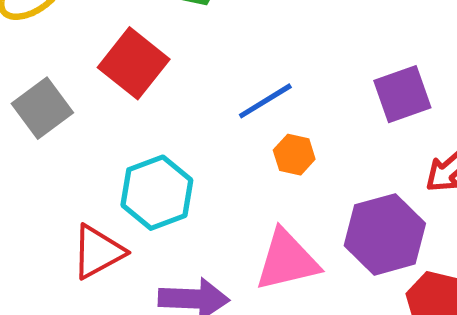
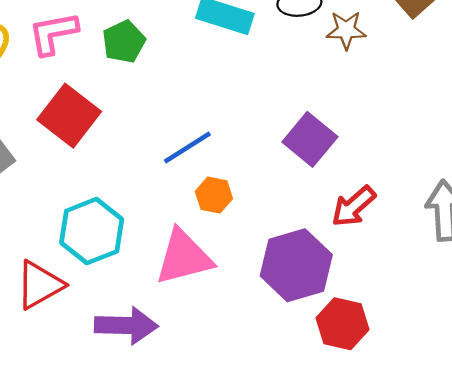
purple square: (402, 94) -> (310, 139), turned -30
pink triangle: (287, 260) -> (184, 257), moved

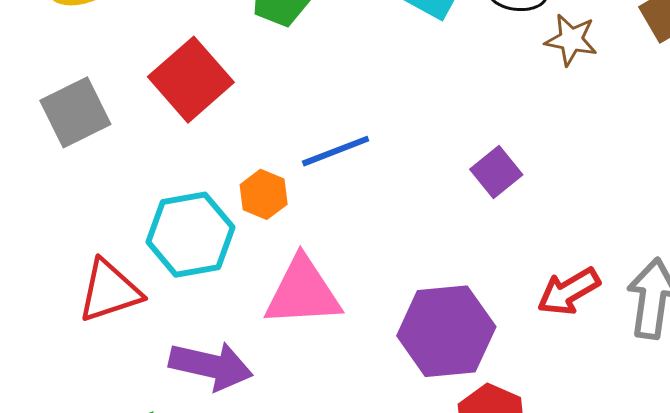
purple square: (310, 139) -> (496, 172), size x0.7
orange hexagon: (214, 195) -> (264, 194), moved
red arrow: (354, 206) -> (569, 291), moved

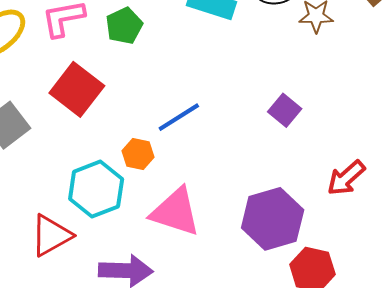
pink triangle: (303, 292) -> (176, 212), turned 32

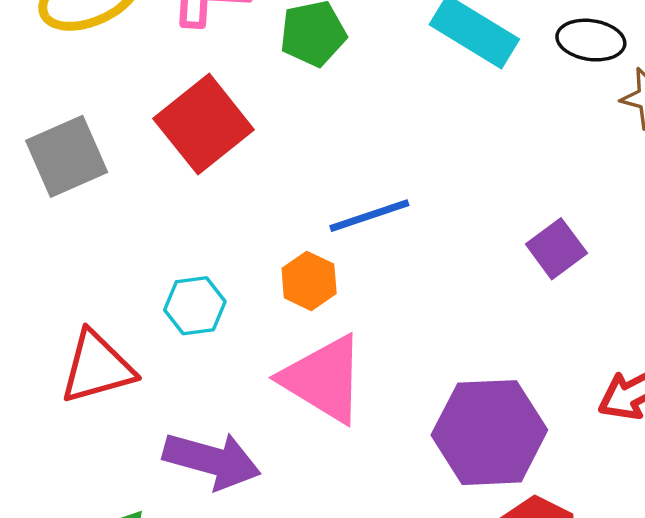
orange hexagon: (138, 154) -> (309, 281), moved
cyan hexagon: (96, 189) -> (195, 306), size x0.6

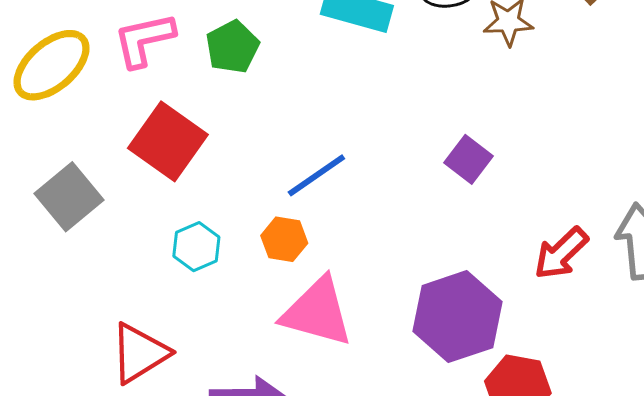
cyan hexagon: (195, 306) -> (196, 247), moved

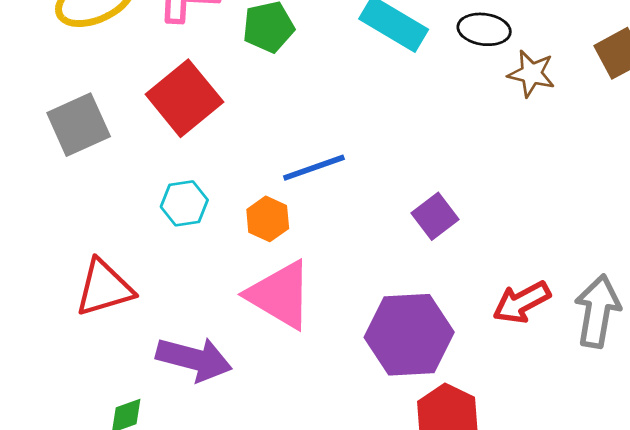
purple square: (469, 159) -> (435, 216), moved

